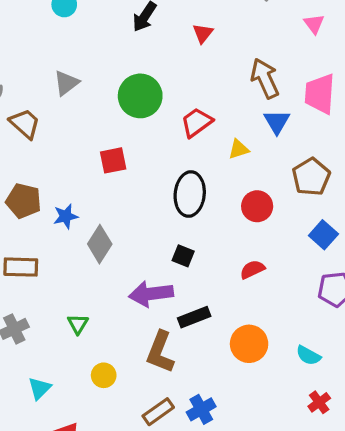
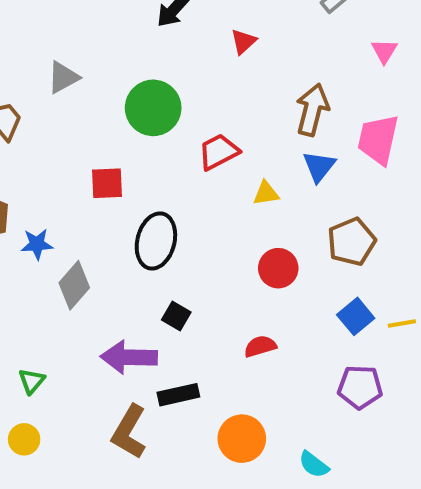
brown arrow: (265, 78) -> (312, 110), turned 30
black ellipse: (190, 194) -> (156, 241), moved
yellow circle: (104, 375) -> (24, 439), moved

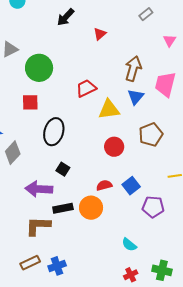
green circle: (153, 108) -> (39, 68), moved
yellow triangle: (266, 193) -> (109, 109), size x1.6
blue square: (356, 316) -> (131, 186), moved
brown L-shape: (129, 432) -> (38, 226), turned 60
orange circle: (242, 439) -> (91, 208), moved

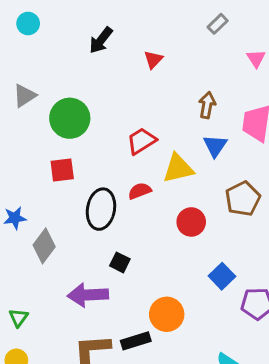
brown arrow: (133, 69) -> (207, 105), size x0.7
red semicircle: (104, 185) -> (140, 191), moved
black rectangle: (63, 208) -> (136, 341), moved

